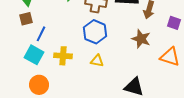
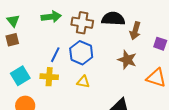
blue line: (41, 34) -> (55, 55), moved
cyan square: (34, 55) -> (20, 76), turned 30

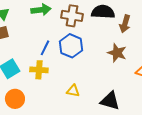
yellow triangle: (83, 82) -> (73, 91), moved

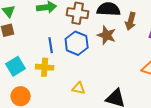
blue line: (45, 48) -> (51, 45), turned -35
brown star: (117, 53) -> (107, 35), moved

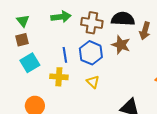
cyan square: (16, 66) -> (30, 63), moved
yellow triangle: (79, 88) -> (93, 82), moved, turned 32

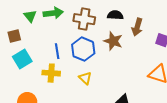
black semicircle: (123, 19) -> (115, 15), size x0.7
green triangle: (23, 21) -> (30, 16), moved

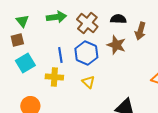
green triangle: (30, 16) -> (22, 21), moved
brown cross: (84, 19) -> (87, 23), turned 30

